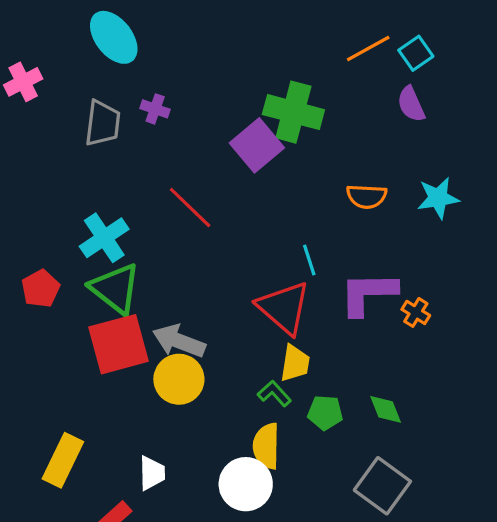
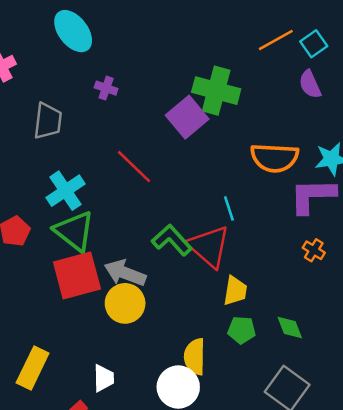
gray trapezoid: (103, 123) -> (48, 121), moved
orange semicircle: (367, 196) -> (274, 158), size x1.5
purple L-shape: (368, 293) -> (312, 196), moved
yellow trapezoid: (295, 363) -> (235, 291), moved
green L-shape: (274, 394) -> (172, 240), moved, size x1.5

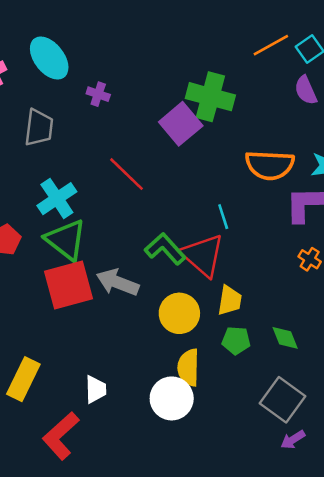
cyan ellipse: (73, 31) -> (49, 58), moved
yellow circle: (125, 303) -> (179, 313), moved

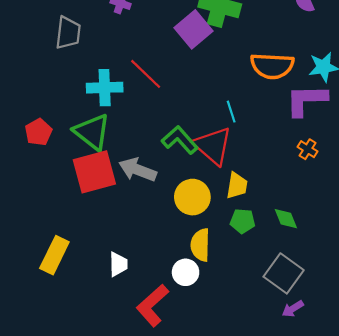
cyan cross: (57, 199) -> (105, 88), moved, turned 32
white circle: (172, 398) -> (186, 272), size x0.7
red L-shape: (61, 436) -> (152, 305), moved

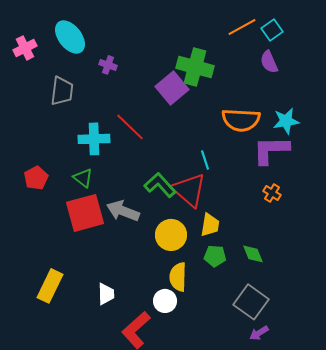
green triangle: (92, 132) -> (83, 178), size x0.6

